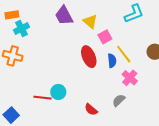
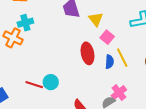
cyan cross: (21, 29) -> (25, 23), moved
pink square: (105, 37) -> (107, 37), turned -32
pink cross: (130, 78) -> (119, 93), moved

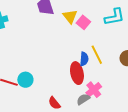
pink square: (107, 37) -> (83, 22), moved
red ellipse: (88, 53) -> (77, 73), moved

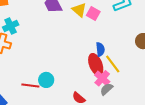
yellow line: (97, 55) -> (113, 64), moved
pink cross: (94, 90) -> (102, 78), moved

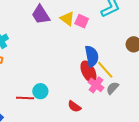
blue semicircle: (100, 49) -> (92, 56), size x1.5
gray semicircle: (106, 89) -> (112, 88), moved

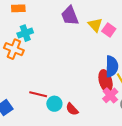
cyan circle: (40, 91) -> (54, 104), moved
red semicircle: (74, 106) -> (72, 109), moved

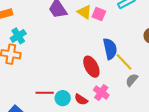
red ellipse: (106, 81) -> (91, 67), moved
pink cross: (110, 95) -> (101, 93), moved

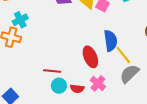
gray semicircle: (132, 80) -> (129, 74), size x1.5
red line: (45, 93) -> (52, 71), moved
red semicircle: (81, 99) -> (77, 89), turned -32

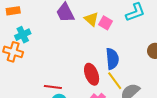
yellow line: (123, 55) -> (115, 81), moved

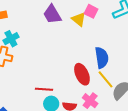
pink square: (105, 23) -> (91, 11), moved

